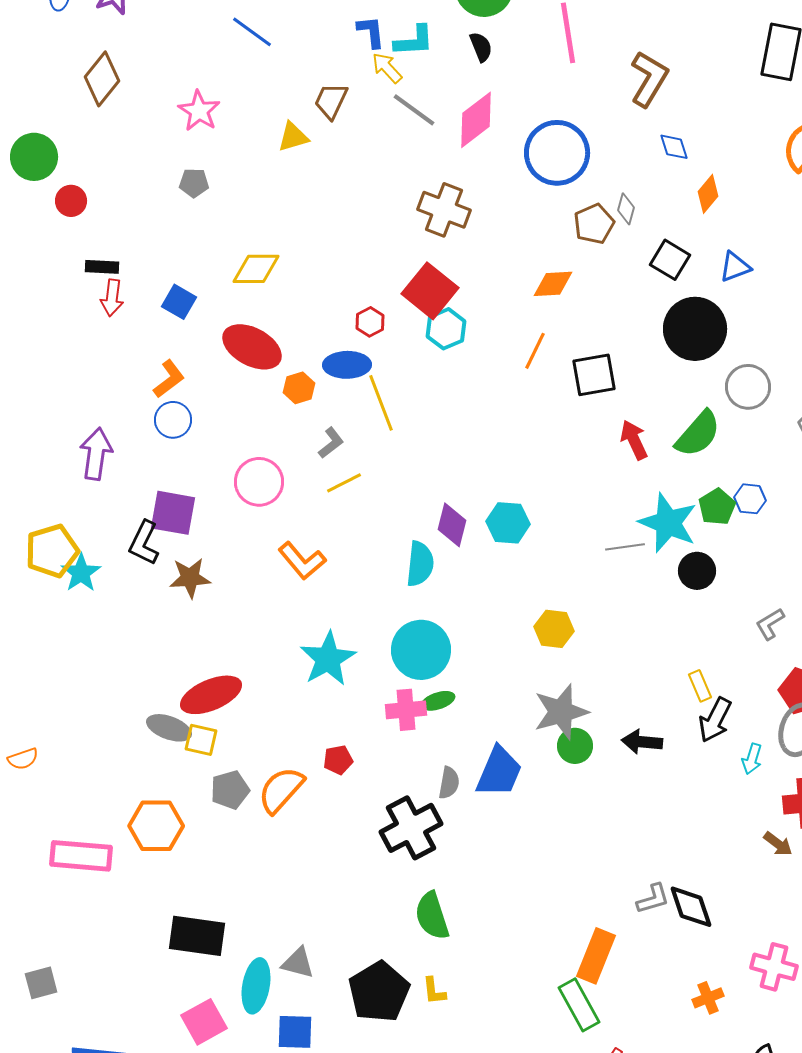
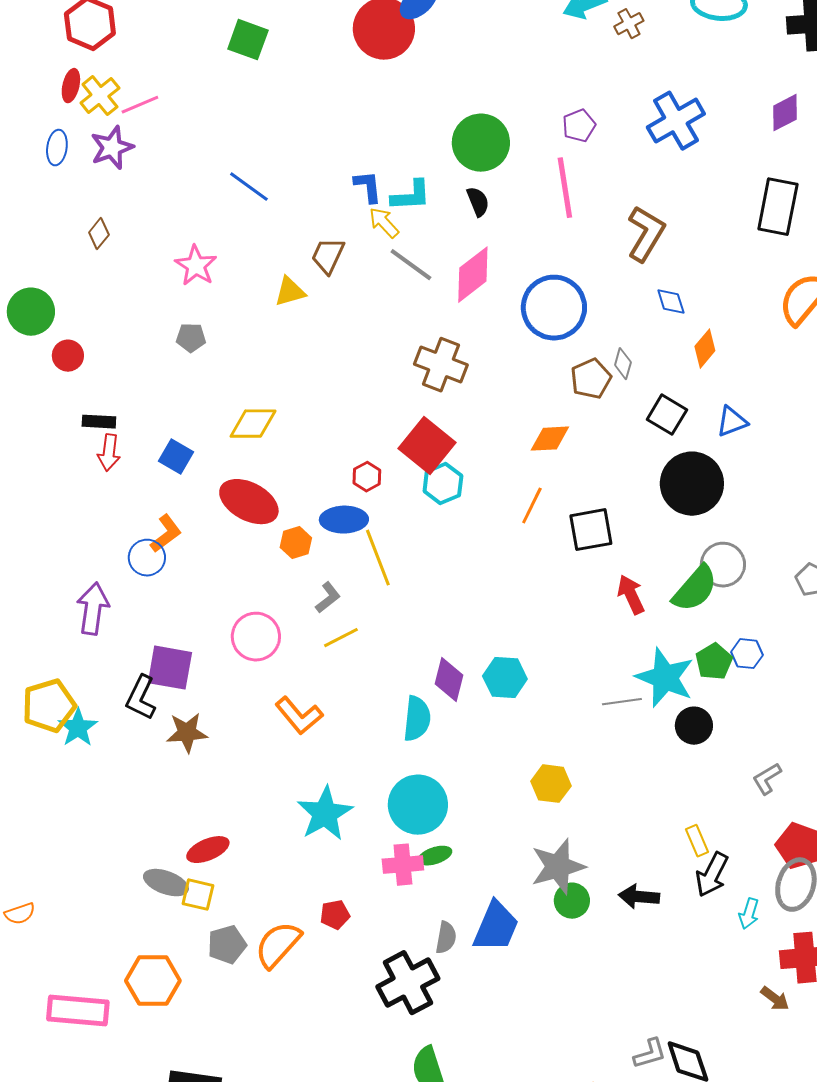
brown diamond: (102, 79) -> (99, 234), size x0.6
gray circle: (748, 387) -> (723, 565), moved
blue circle: (173, 420) -> (147, 558), moved
red ellipse: (211, 695) -> (208, 850), size x0.7

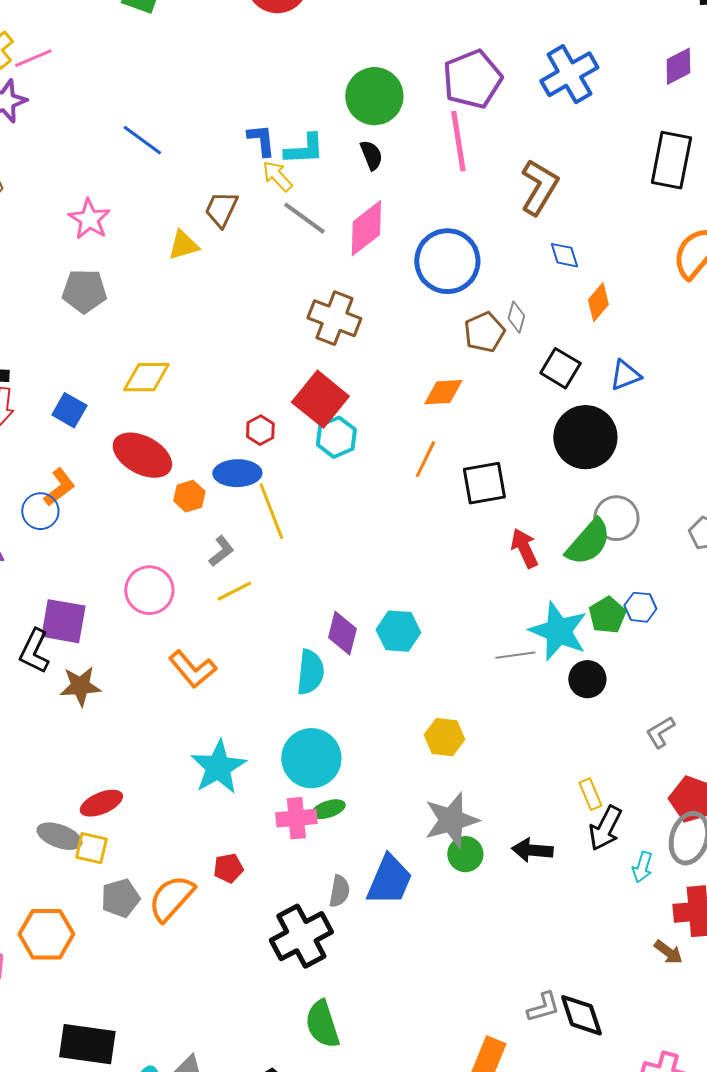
purple pentagon: (579, 126) -> (472, 79), size x1.8
gray pentagon: (191, 338) -> (84, 291), size x1.5

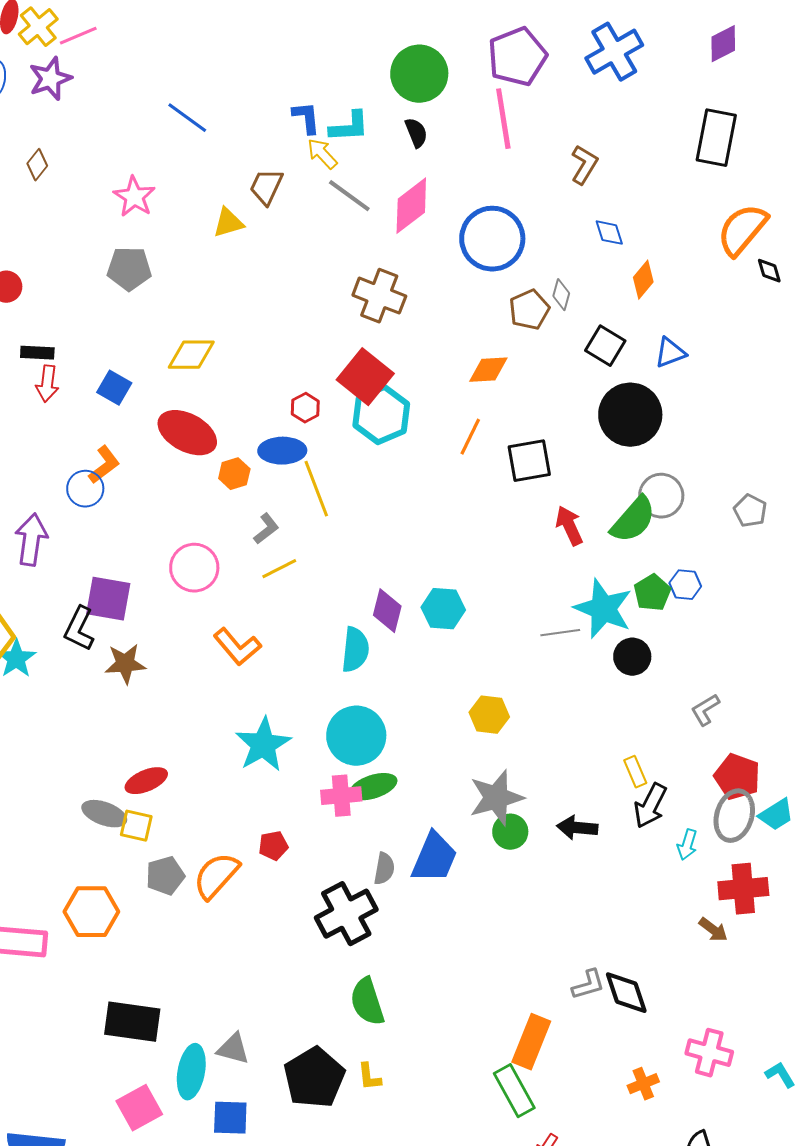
brown L-shape: (539, 187) -> (584, 165), size x0.7
cyan hexagon: (336, 437) -> (381, 415), size x1.4
green ellipse: (328, 809) -> (373, 787), size x1.4

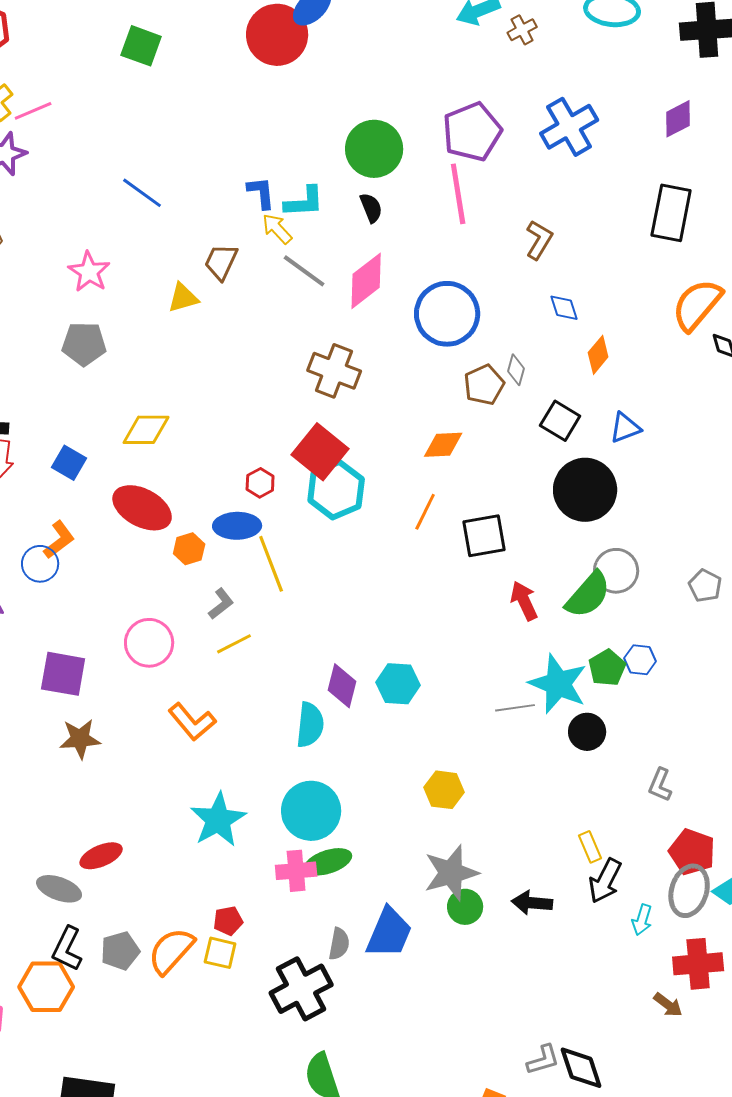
black L-shape: (79, 629) -> (67, 949), moved
gray L-shape: (705, 710) -> (660, 785), turned -36
yellow square: (136, 826) -> (220, 953), moved

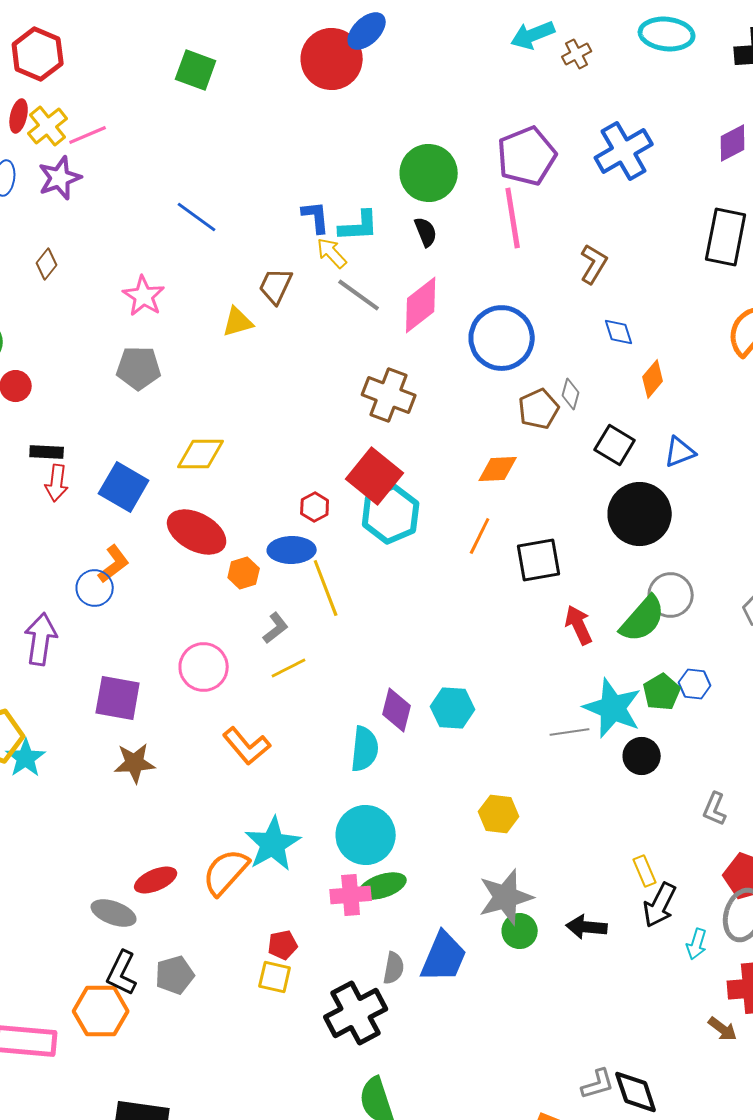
blue square: (69, 463) -> (124, 487), size x1.4
orange semicircle: (171, 951) -> (226, 872), moved

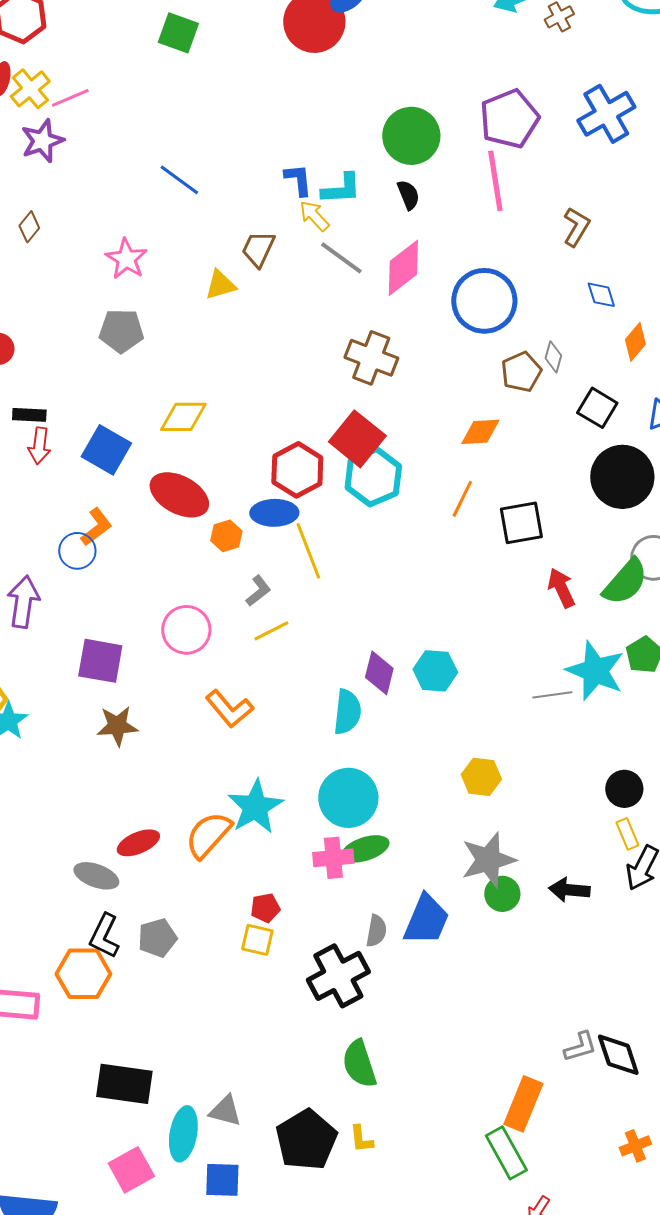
red hexagon: (315, 507) -> (297, 470), size x1.8
black circle: (642, 756) -> (624, 789), moved

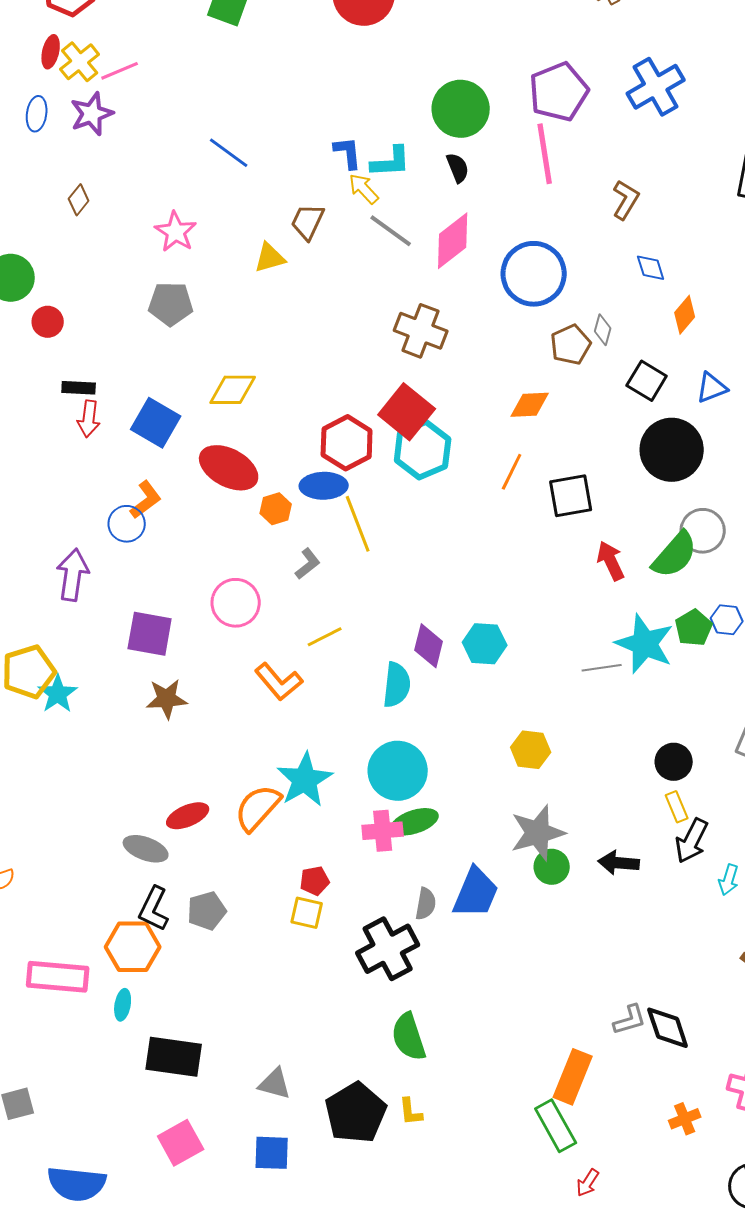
yellow line: (271, 631) -> (325, 637), moved
cyan ellipse: (183, 1134) -> (123, 1005), moved, size x0.6

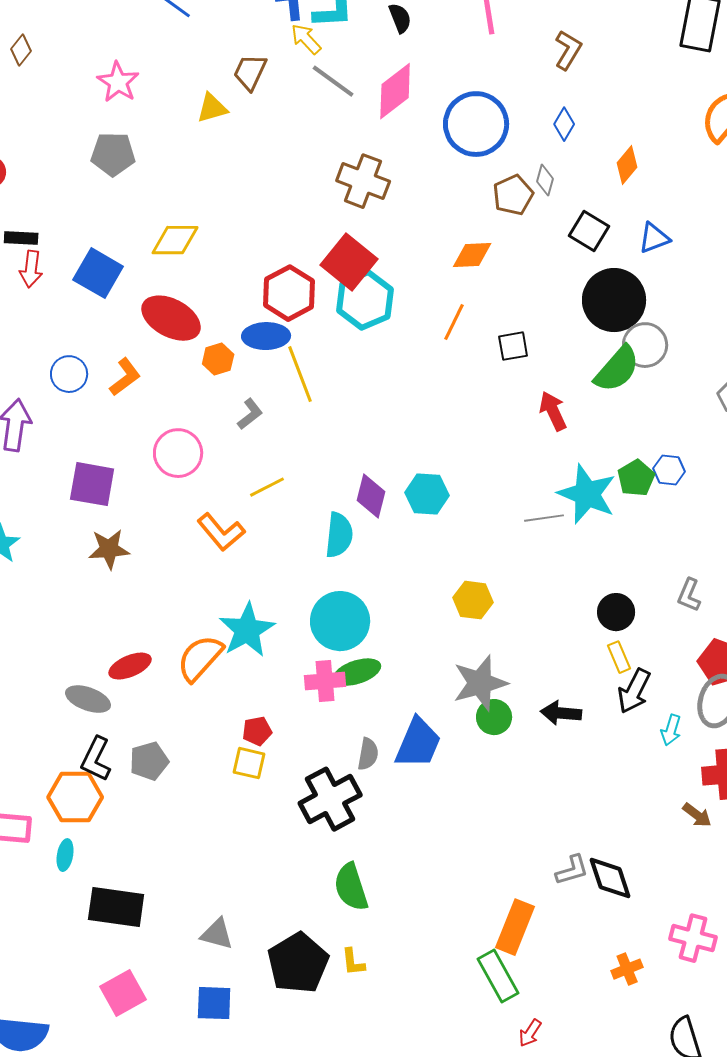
blue diamond: (651, 268) -> (564, 124), moved, turned 48
black square: (571, 496) -> (513, 346), size x0.7
orange L-shape: (146, 500) -> (125, 377), moved
gray circle: (703, 531) -> (645, 345), moved
green semicircle: (675, 555) -> (617, 369), moved

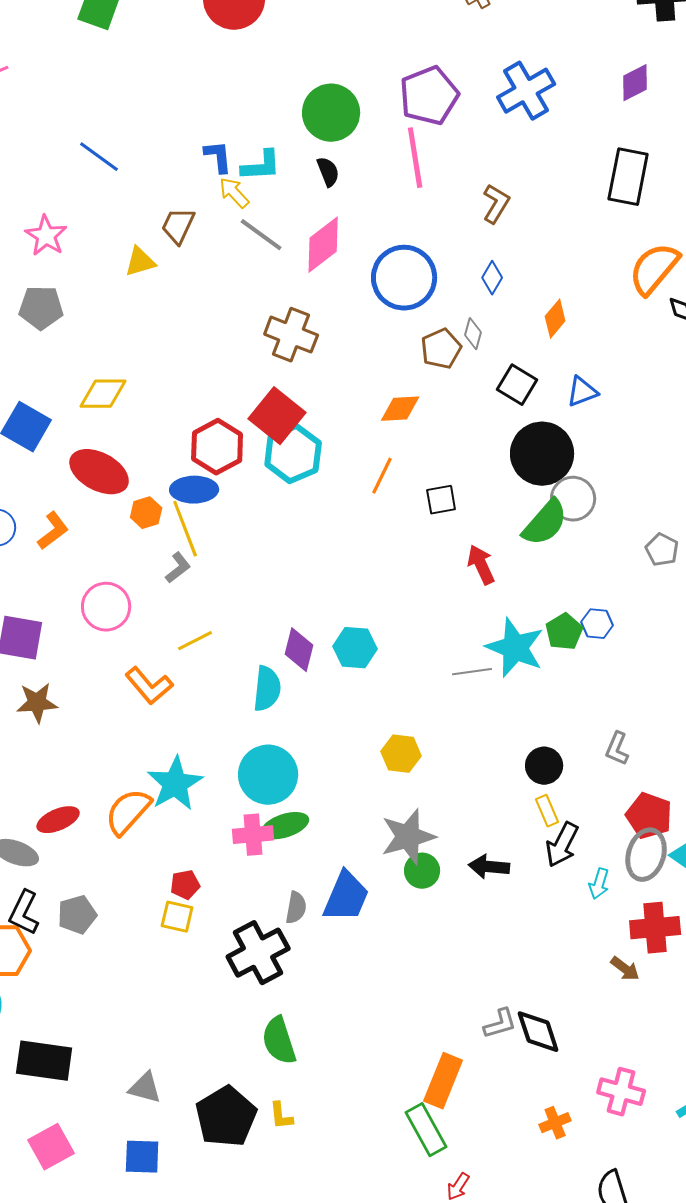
yellow line: (300, 374) -> (185, 529), moved

